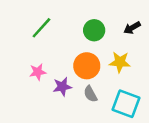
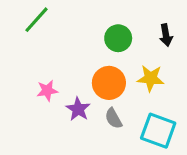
green line: (41, 28) -> (36, 20), moved
black arrow: (132, 28) -> (166, 35), turned -70
purple star: (62, 87) -> (78, 109), turned -30

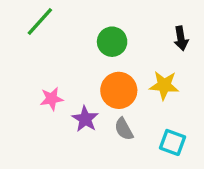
green circle: (118, 38) -> (112, 42), moved
cyan square: (158, 131) -> (173, 142), size x0.7

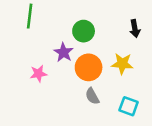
green line: (40, 22) -> (30, 16), turned -35
purple star: (85, 119) -> (63, 52), moved

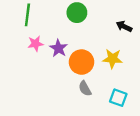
black arrow: (135, 29) -> (124, 26), turned 126
green circle: (84, 31) -> (77, 13), moved
pink star: (38, 74) -> (36, 44), moved

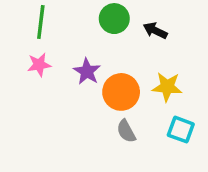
black arrow: (124, 26) -> (155, 31), moved
pink star: (36, 44) -> (39, 65), moved
cyan square: (118, 98) -> (181, 130), moved

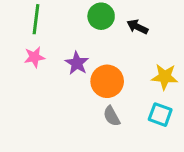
yellow star: (167, 87) -> (165, 77), moved

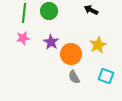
green circle: (101, 16) -> (49, 11), moved
black arrow: (137, 27) -> (91, 10), moved
yellow star: (165, 77) -> (98, 45), moved, turned -30

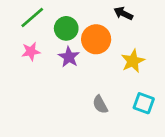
green circle: (49, 11) -> (66, 28), moved
green line: (24, 13) -> (32, 18), turned 42
orange circle: (71, 54) -> (96, 39), moved

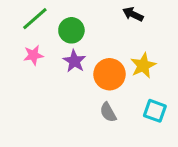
orange circle: (96, 39) -> (109, 74), moved

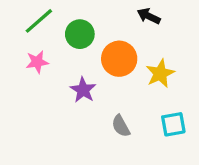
purple star: (74, 61) -> (83, 90), moved
orange circle: (109, 74) -> (119, 59), moved
cyan square: (155, 111) -> (173, 124), turned -30

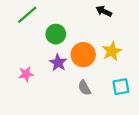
green circle: (80, 34) -> (56, 34), moved
orange circle: (119, 59) -> (83, 55), moved
pink star: (37, 62) -> (26, 74), moved

